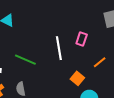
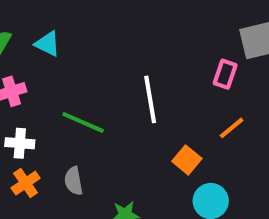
pink rectangle: (82, 39) -> (225, 74), moved

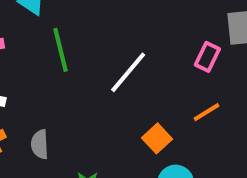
white line: (150, 99) -> (128, 72), turned 42
green line: (83, 122) -> (60, 50), moved, turned 45

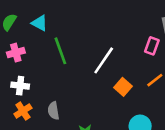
orange square: (157, 138) -> (123, 87), moved

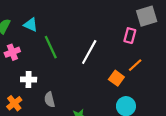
white cross: (20, 86) -> (29, 79), moved
orange square: (123, 87) -> (116, 78), moved
orange cross: (23, 111) -> (14, 103), moved

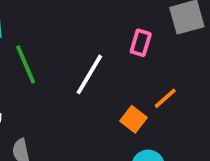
pink rectangle: (130, 36) -> (141, 43), moved

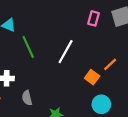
pink rectangle: (141, 43) -> (94, 18), moved

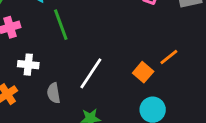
white line: (66, 52) -> (91, 73), moved

